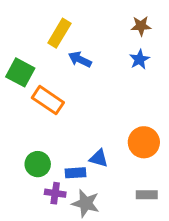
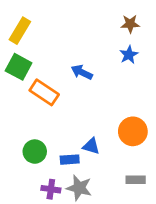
yellow rectangle: (59, 33) -> (20, 31), moved
blue arrow: (80, 59) -> (82, 72), moved
purple cross: (55, 193) -> (51, 189), moved

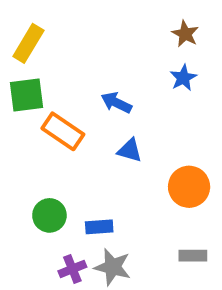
brown star: (130, 24) -> (185, 34), turned 30
green square: (19, 67) -> (27, 95), turned -35
blue triangle: (91, 146) -> (130, 150), moved
purple cross: (51, 189) -> (72, 269), turned -30

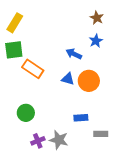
blue arrow: (116, 103) -> (74, 54), moved
orange circle: (189, 187) -> (89, 81), moved
blue rectangle: (99, 227) -> (81, 118), moved

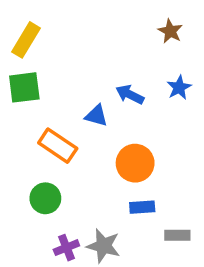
blue star: (96, 41) -> (179, 87), moved
orange rectangle: (33, 69) -> (58, 146), moved
blue triangle: (68, 79) -> (96, 116), moved
orange circle: (89, 81) -> (135, 163), moved

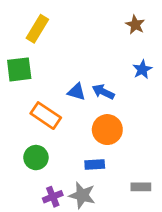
yellow rectangle: (26, 40) -> (37, 29), moved
blue arrow: (130, 95) -> (103, 92), moved
blue rectangle: (142, 207) -> (95, 165), moved

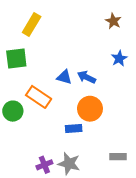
green circle: (36, 158) -> (13, 111), moved
blue rectangle: (95, 165) -> (74, 129), moved

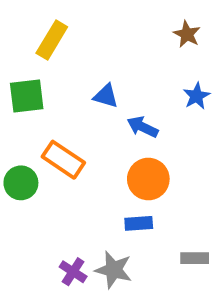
blue triangle: (64, 77) -> (106, 96), moved
blue rectangle: (74, 129) -> (139, 223), moved
purple cross: (44, 165) -> (73, 272), turned -35

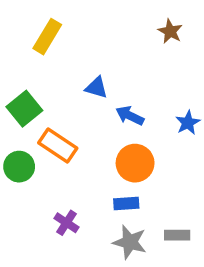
green square: (27, 96) -> (24, 109), moved, turned -32
blue star: (197, 96) -> (188, 123), moved
gray star: (114, 270) -> (130, 242), moved
purple cross: (73, 272) -> (67, 223), moved

